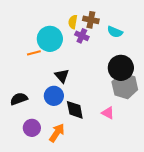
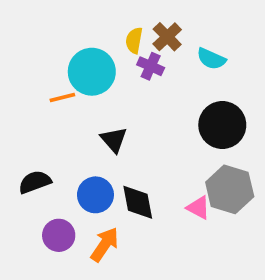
brown cross: (91, 20) -> (167, 37), turned 35
gray hexagon: (125, 86) -> (230, 189), moved
blue circle: (54, 96) -> (95, 195), moved

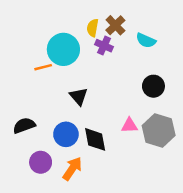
black circle: (222, 125) -> (153, 86), size x0.7
pink triangle: (198, 208) -> (129, 125), moved, turned -30

